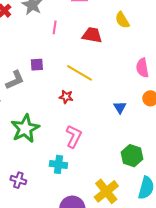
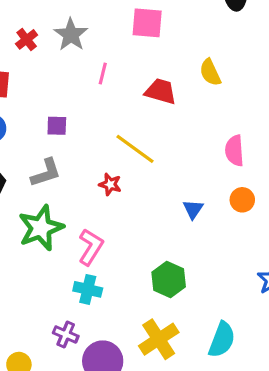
purple square: (37, 65) -> (57, 126), moved
gray L-shape: (15, 80) -> (46, 173), moved
pink L-shape: (74, 136) -> (91, 247), moved
green hexagon: (132, 156) -> (169, 279), moved
purple cross: (18, 180) -> (66, 335), moved

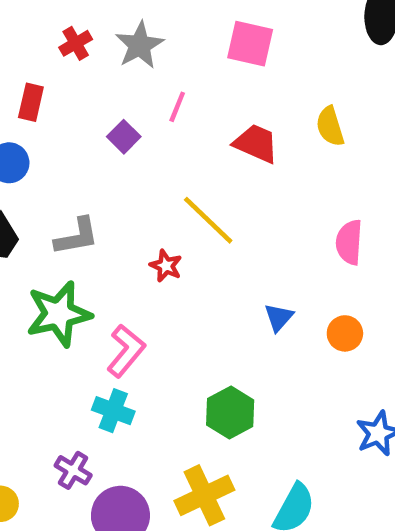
purple square: (57, 126) -> (124, 137), moved, turned 35
orange circle: (242, 200) -> (345, 333), moved

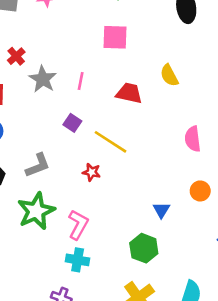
gray star: (140, 45) -> (43, 79), moved
purple square: (124, 137) -> (72, 123), moved
blue triangle: (279, 317) -> (161, 210), moved

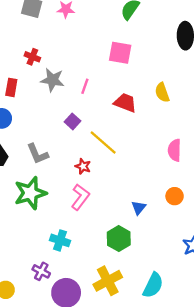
red cross: (16, 56) -> (32, 57), turned -35
gray star: (43, 79) -> (52, 80), turned -30
gray L-shape: (38, 165) -> (37, 154), turned 80
pink L-shape: (78, 225) -> (80, 197), moved

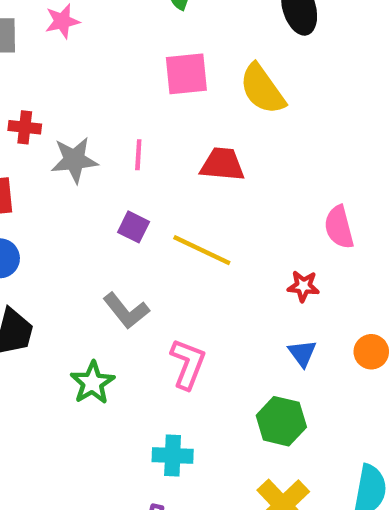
yellow semicircle: (162, 92) -> (262, 89), moved, size x1.4
gray L-shape: (37, 154) -> (126, 311), moved
red star: (83, 166) -> (303, 286), moved
green star: (30, 193) -> (92, 383), size x0.7
orange circle: (175, 196) -> (371, 352), moved

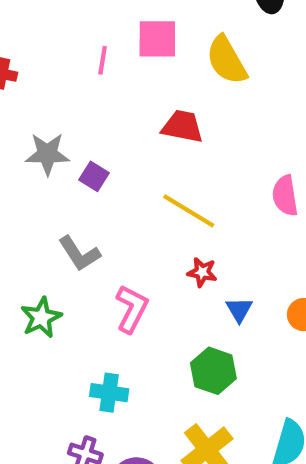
pink line: (138, 155) -> (103, 60), moved
gray star: (74, 160) -> (47, 154), moved
yellow line: (202, 250) -> (189, 211), moved
red star: (303, 286) -> (202, 272), moved

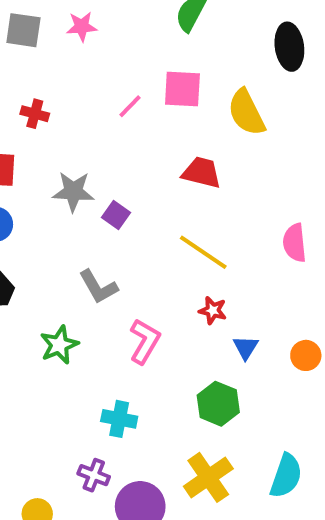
pink line: (103, 60) -> (130, 106), turned 32

